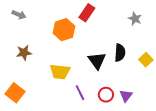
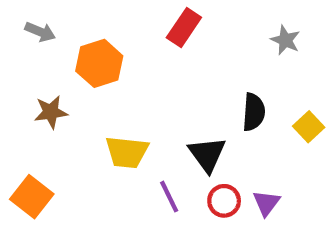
orange hexagon: (64, 30) -> (99, 63), moved
black triangle: (97, 61) -> (207, 154), moved

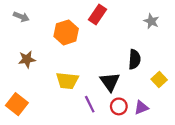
orange hexagon: (99, 63) -> (66, 32), moved
yellow square: (309, 127) -> (159, 80), moved
purple triangle: (266, 203) -> (141, 108), turned 32

